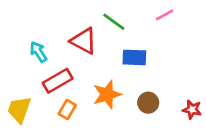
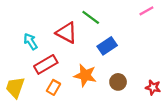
pink line: (165, 15) -> (146, 11), moved
blue rectangle: (134, 57) -> (107, 46), turned -36
orange star: (107, 94) -> (85, 75), turned 30

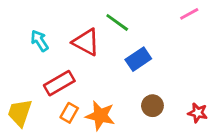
cyan arrow: (30, 41) -> (40, 41), moved
orange star: (85, 75) -> (100, 116), moved

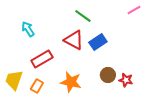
red triangle: (86, 42) -> (74, 40), moved
orange rectangle: (69, 113) -> (37, 86), moved
red star: (198, 113) -> (126, 80), moved

